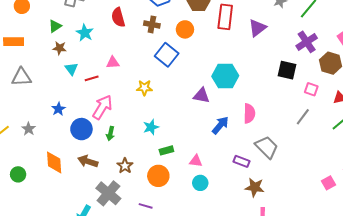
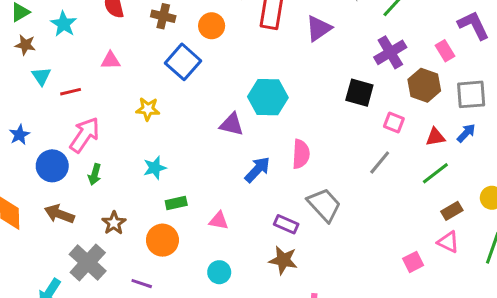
pink triangle: (113, 63) -> (110, 60), moved
cyan circle: (200, 183) -> (219, 272), moved
brown star: (255, 187) -> (283, 260), moved

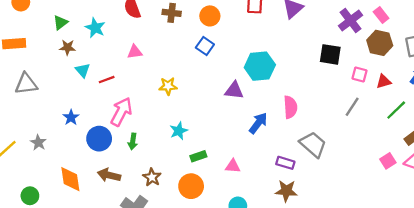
pink rectangle: (445, 51) -> (381, 15), moved
blue square: (183, 62) -> (205, 46), moved, size x0.7
red triangle: (435, 137) -> (384, 81), moved
pink square: (413, 262) -> (388, 161), moved

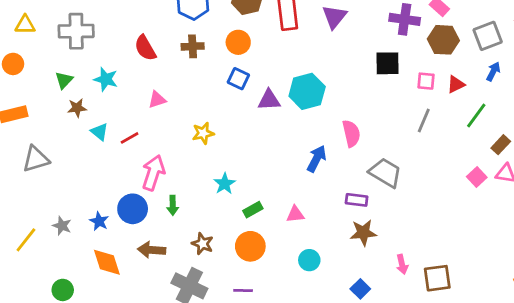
purple cross: (351, 21) -> (405, 19), turned -35
purple triangle: (234, 90) -> (269, 100), moved
blue star: (71, 117) -> (99, 221), moved

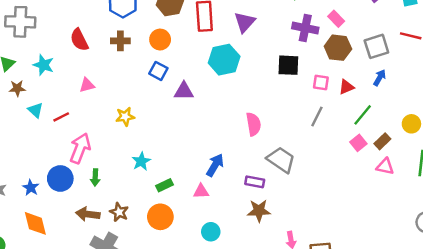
cyan hexagon: (307, 91) -> (224, 60), moved
blue arrow: (317, 159) -> (215, 165), moved
pink square: (477, 177) -> (358, 143), moved
brown arrow: (152, 250) -> (88, 214), moved

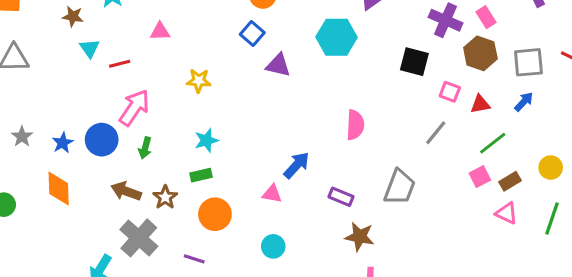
gray trapezoid: (281, 160) -> (400, 187), moved, turned 64
green rectangle: (164, 185) -> (201, 175), moved
brown star: (259, 211) -> (360, 237), moved

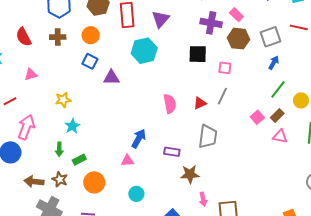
red triangle: (480, 104) -> (200, 103), moved
cyan star: (206, 140) -> (72, 126), moved
green line: (493, 143) -> (278, 89), moved
green arrow: (145, 148) -> (59, 149), moved

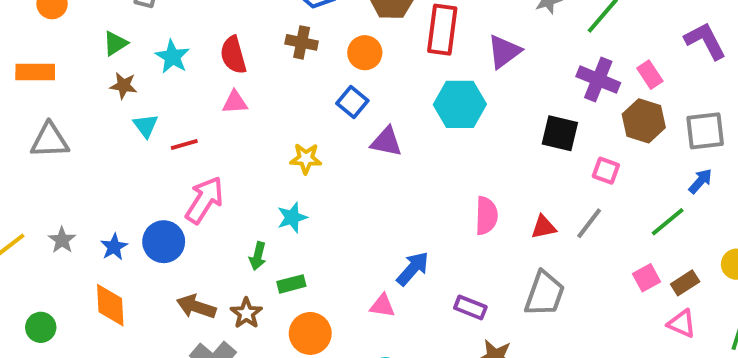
red semicircle: (24, 37) -> (233, 55), moved
green line: (278, 89) -> (668, 222), moved
yellow star: (63, 100) -> (306, 159), moved

